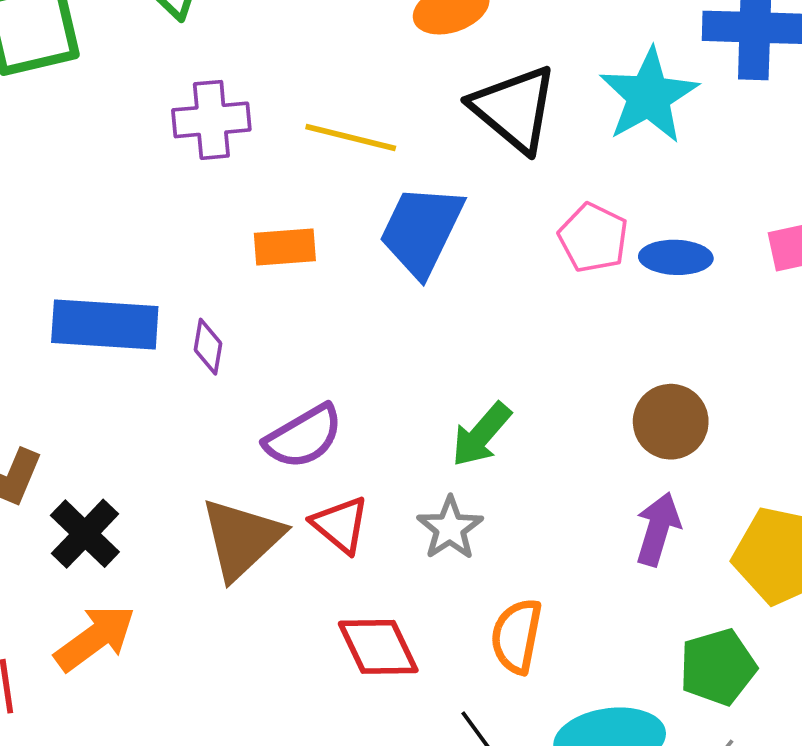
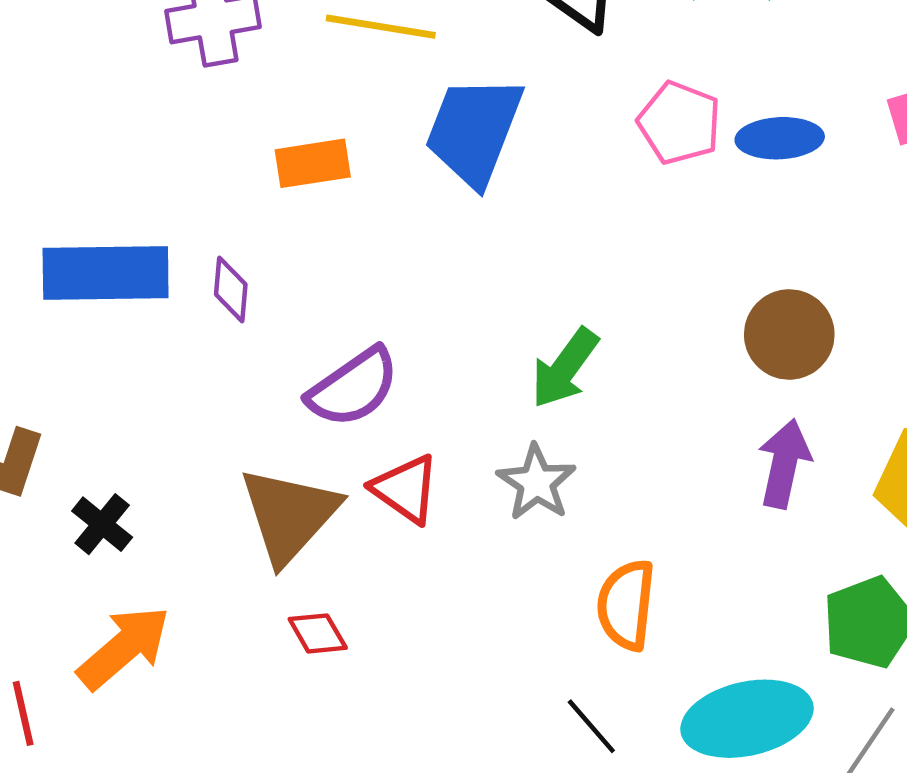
black cross: (85, 534) -> (102, 524), size x0.7
red diamond: (378, 647) -> (318, 633), moved, size x0.6

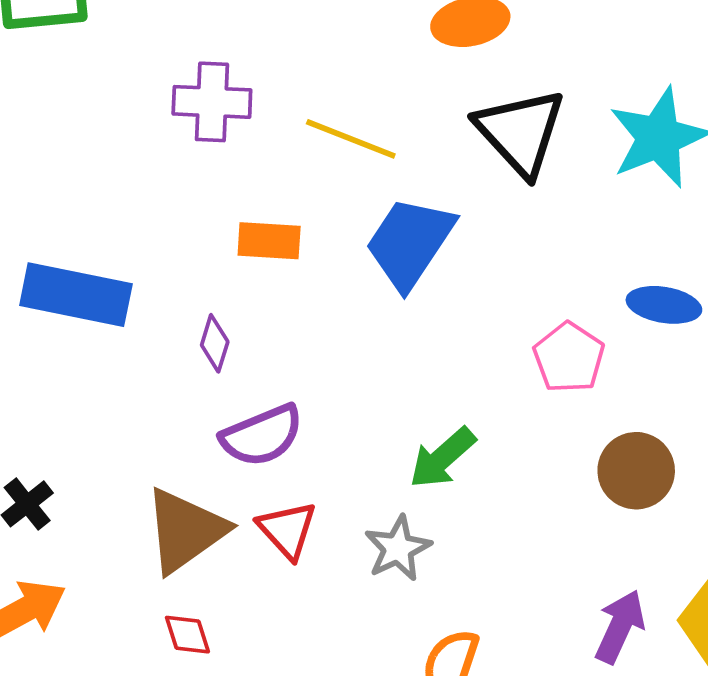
pink pentagon: (679, 123) -> (569, 358), moved
purple diamond: (231, 289) -> (215, 343), moved
purple arrow: (784, 464) -> (620, 627), moved

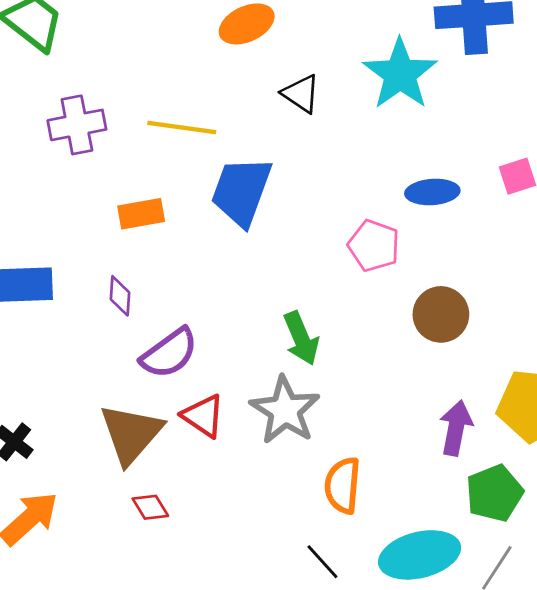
black triangle: (520, 132) -> (301, 94), size x0.6
green arrow: (442, 458) -> (301, 338), turned -58
gray star: (398, 548) -> (285, 410), size x1.4

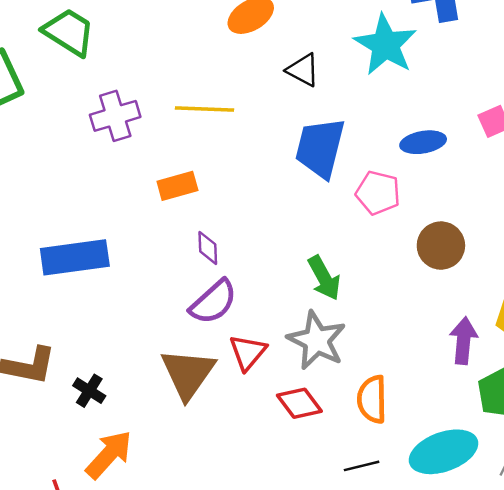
blue trapezoid: (241, 191) -> (320, 148), moved
purple diamond: (120, 296) -> (208, 248), moved
red triangle: (203, 416) -> (248, 352), turned 42
red diamond: (150, 507) -> (299, 403), moved, size x1.4
black line: (322, 562) -> (362, 466), turned -56

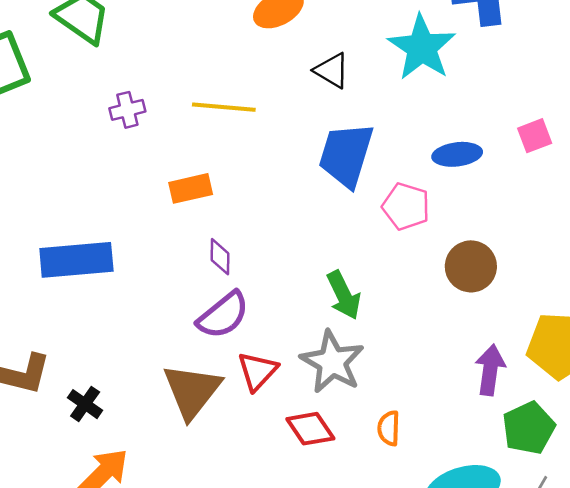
purple cross: (115, 116) -> (127, 110), size x0.7
orange semicircle: (372, 399) -> (389, 428), size x0.7

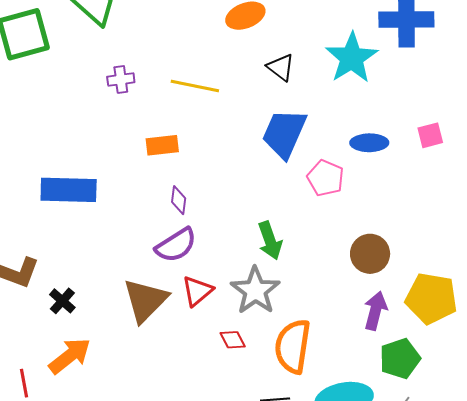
brown circle: (471, 266) -> (370, 254), moved
orange semicircle: (389, 428) -> (293, 346), size x2.0
red diamond: (310, 429) -> (233, 340), size x0.7

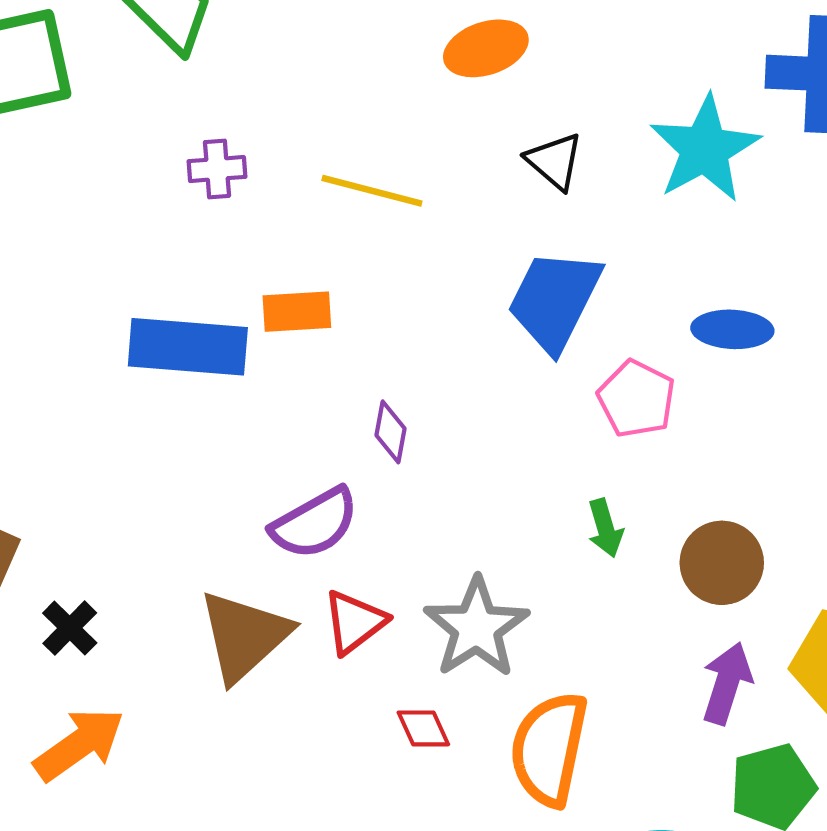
blue rectangle: (69, 190) -> (188, 347), moved
purple diamond: (179, 200) -> (391, 432), moved
green arrow: (270, 240) -> (605, 528), moved, size x0.7

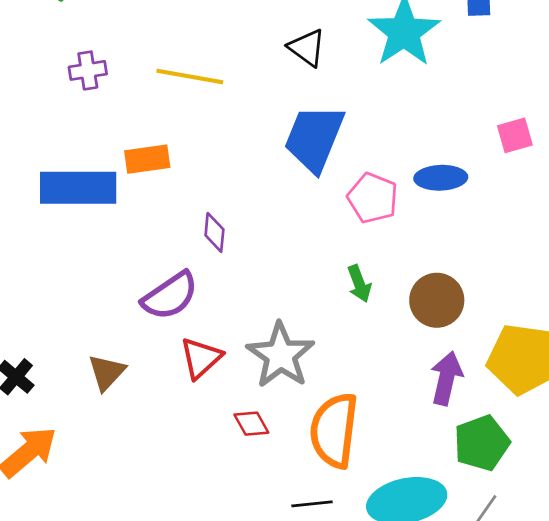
blue ellipse: (732, 329) -> (441, 178), moved
brown triangle: (244, 636) -> (107, 372), moved, size x0.6

